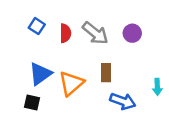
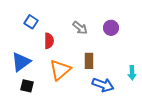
red semicircle: (65, 33) -> (49, 41), moved
gray arrow: (95, 33) -> (80, 28), size x0.7
blue triangle: (40, 74) -> (21, 62), moved

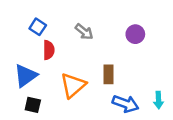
gray arrow: (80, 28) -> (84, 32), moved
red semicircle: (49, 41) -> (49, 50), moved
cyan arrow: (132, 73) -> (158, 100), moved

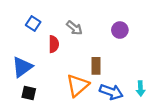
red semicircle: (49, 50) -> (54, 44), moved
orange triangle: (73, 85) -> (78, 85), moved

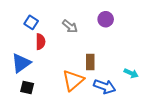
purple circle: (120, 30) -> (106, 19), moved
red semicircle: (54, 44) -> (40, 42), moved
cyan arrow: (140, 89) -> (131, 73), moved, turned -64

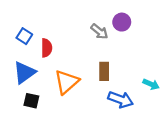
blue square: (31, 22) -> (24, 36), moved
gray arrow: (70, 26) -> (99, 31), moved
orange triangle: (73, 80) -> (67, 82), moved

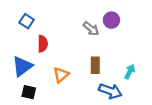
blue square: (24, 36) -> (27, 21), moved
orange triangle: (67, 82) -> (61, 75), size x0.7
cyan arrow: (151, 84) -> (130, 72), moved, turned -88

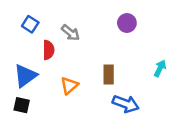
gray arrow: (91, 29) -> (71, 33), moved
cyan arrow: (130, 72) -> (160, 68), moved
black square: (29, 92) -> (22, 105), moved

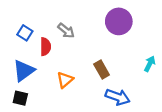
purple circle: (127, 23) -> (119, 21), size x1.5
blue square: (30, 24) -> (25, 33), moved
brown rectangle: (109, 74) -> (102, 70), turned -30

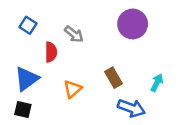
blue square: (25, 33) -> (28, 25), moved
cyan arrow: (150, 64) -> (157, 83), moved

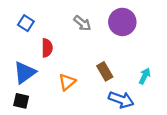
gray arrow: (74, 34) -> (82, 23), moved

